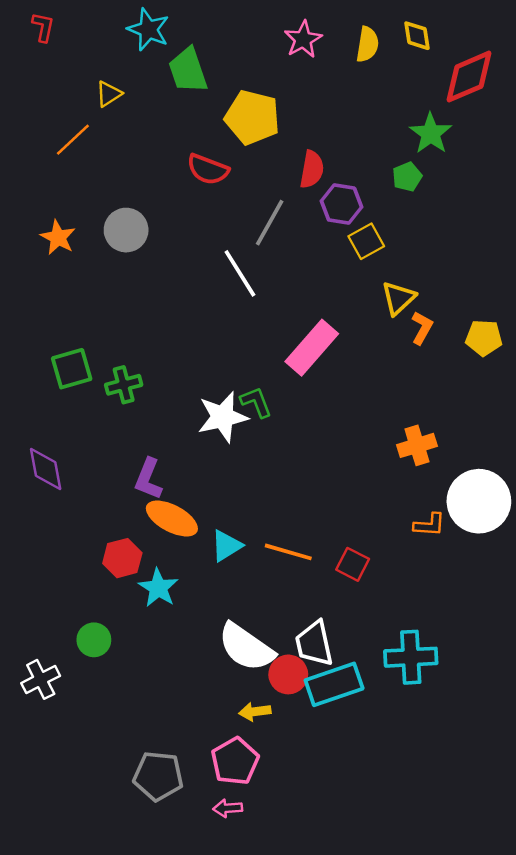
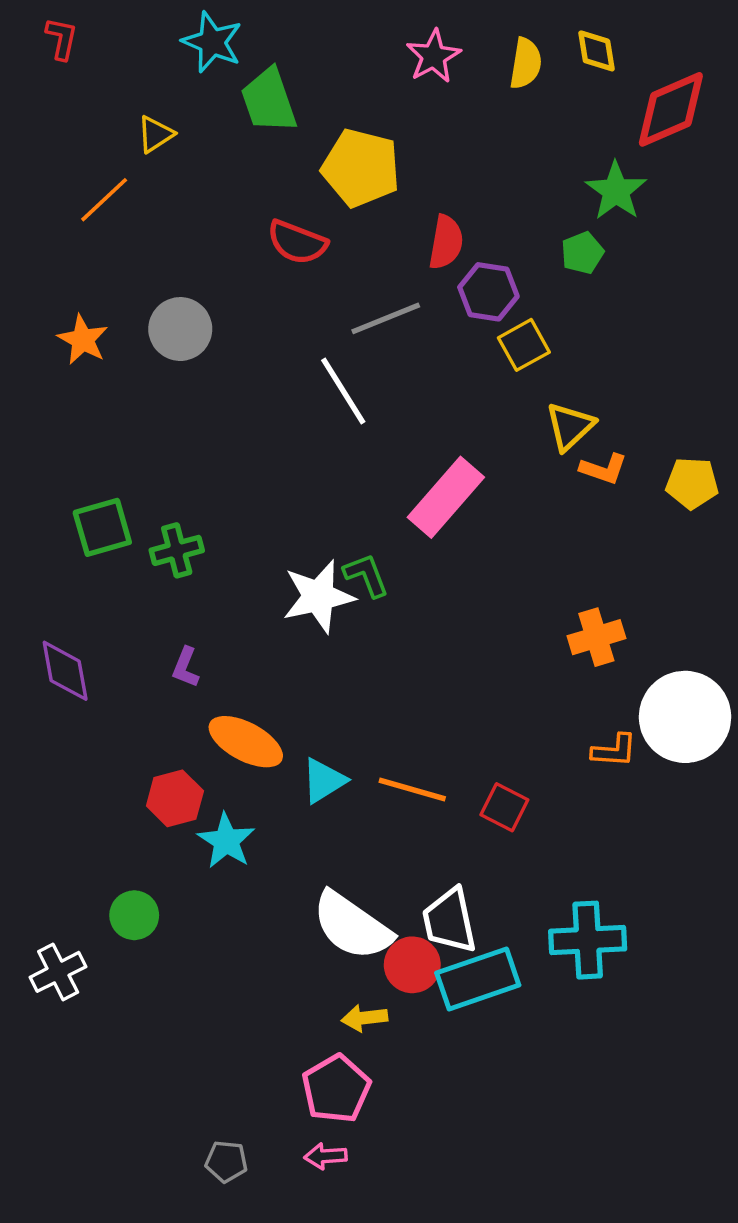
gray line: (270, 223) -> (386, 318), turned 39
orange L-shape: (422, 328) -> (604, 469), turned 80
purple L-shape: (148, 479) -> (186, 667), moved, size x0.7
gray pentagon: (158, 776) -> (226, 1161), moved, size x0.6

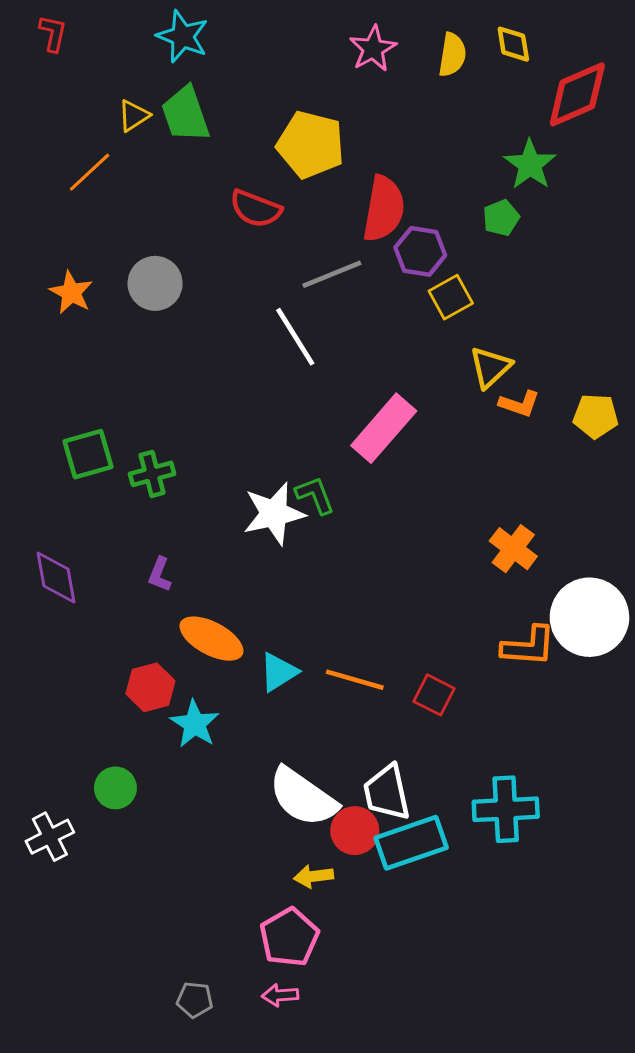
green trapezoid: (269, 101) -> (186, 114), moved
red semicircle: (446, 242) -> (384, 209), size x1.4
orange cross: (596, 637) -> (513, 549), turned -36
orange L-shape: (614, 751) -> (529, 646), size x1.4

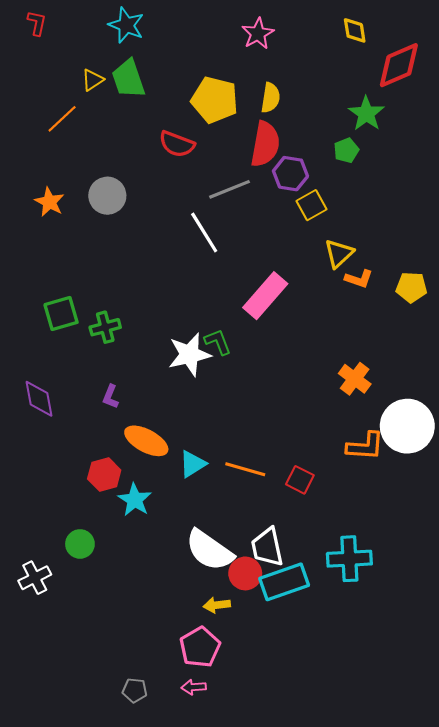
yellow semicircle: (452, 55) -> (270, 98), moved

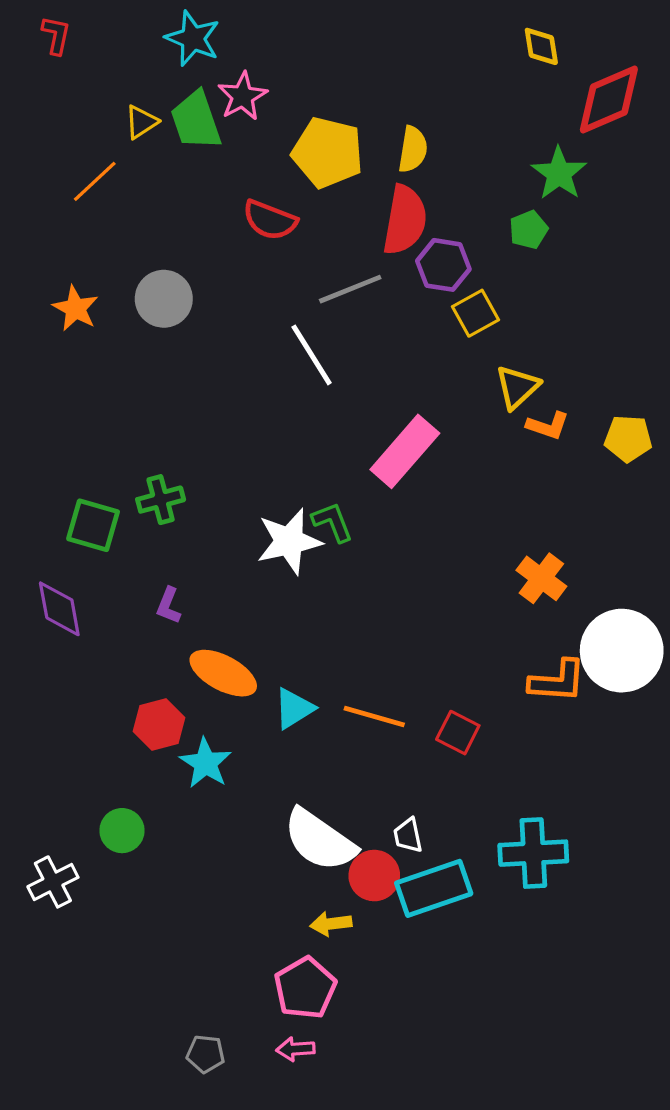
pink star: (258, 34) -> (243, 96), moved
green square: (61, 314) -> (93, 525), moved, turned 32
white trapezoid: (267, 547) -> (408, 835), size x0.6

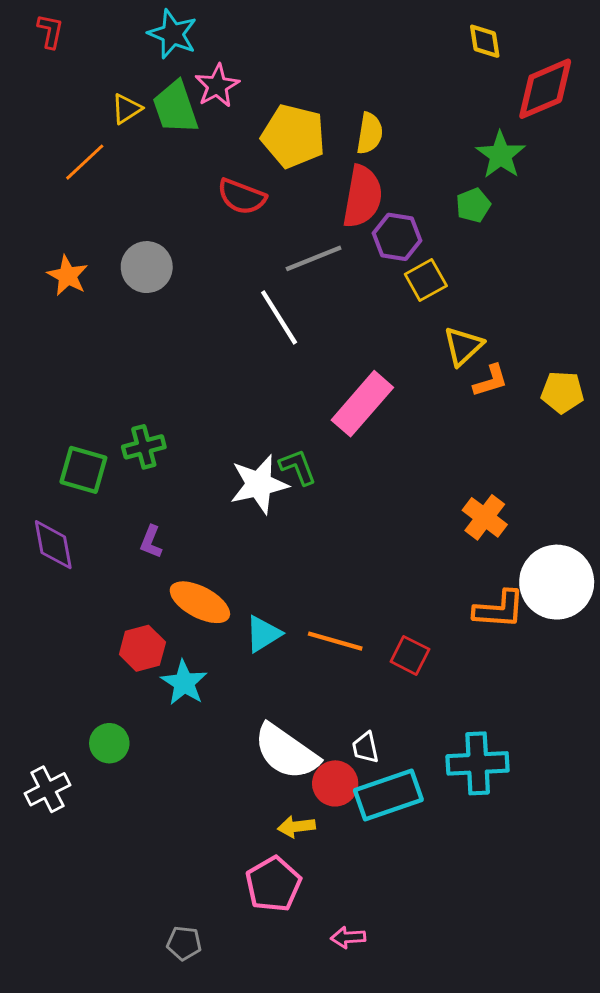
orange L-shape: (548, 426) -> (491, 381), turned -36
pink arrow: (296, 1049) -> (348, 937), moved

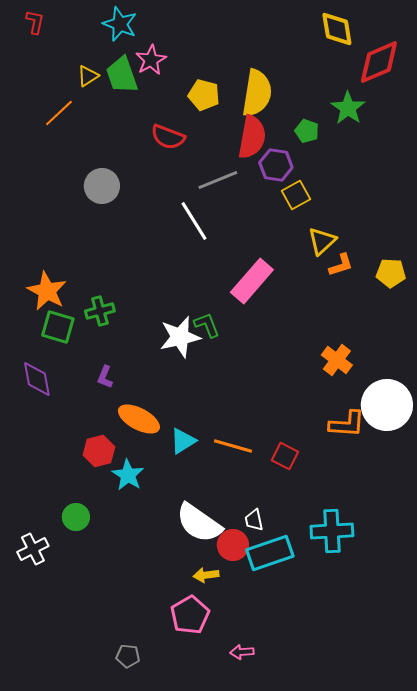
yellow diamond: (485, 41) -> (337, 29), size x1.4
yellow semicircle: (370, 133) -> (257, 93), size x1.6
yellow pentagon: (293, 136) -> (204, 95), size x0.7
green pentagon: (473, 205) -> (307, 131), moved, turned -30
orange star: (68, 276) -> (47, 291), moved, size x1.4

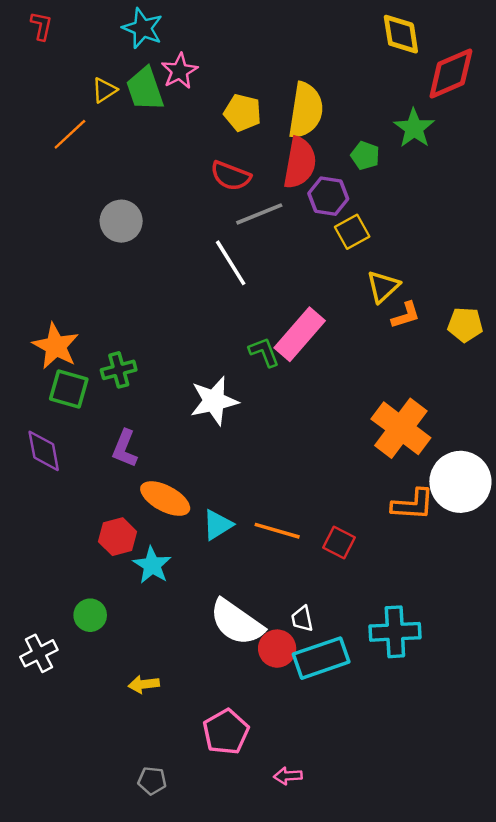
red semicircle: (168, 137) -> (231, 176), moved
green L-shape: (207, 325) -> (264, 352), moved
orange cross: (337, 360) -> (401, 428), size x1.6
purple L-shape: (105, 377) -> (125, 449), size x1.4
yellow arrow: (206, 575) -> (144, 684), moved

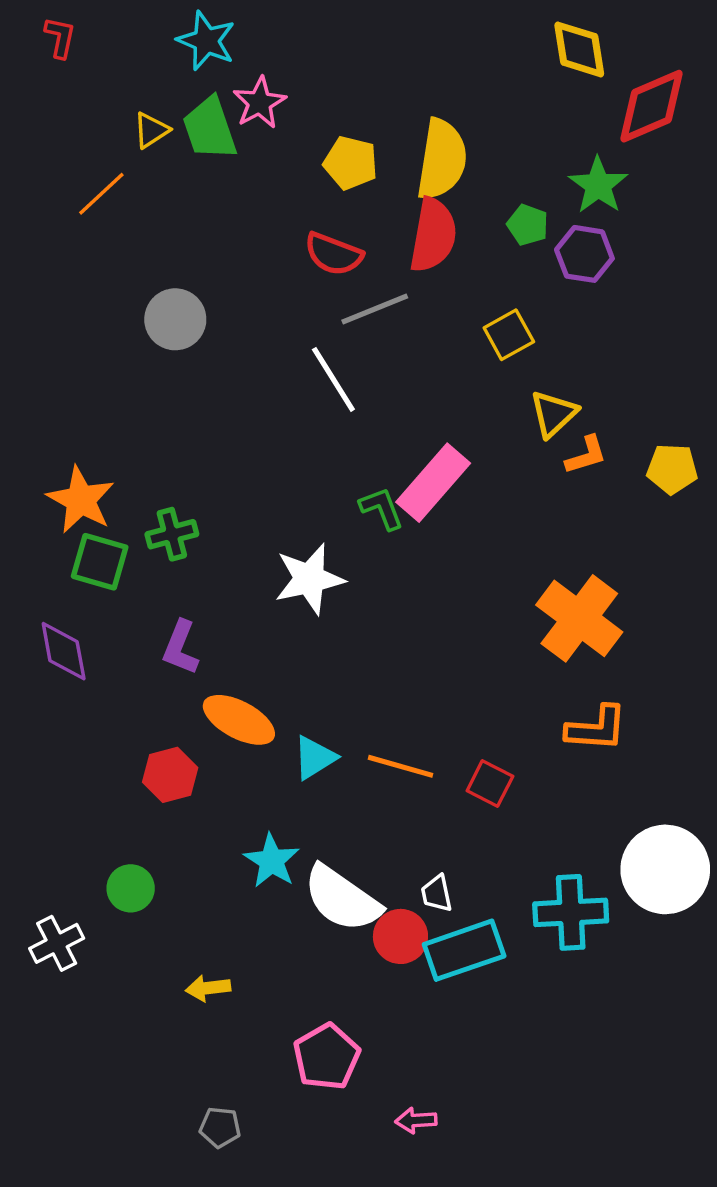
purple hexagon: (328, 196) -> (584, 254), moved
white circle: (460, 482) -> (665, 869), moved
cyan star: (152, 565) -> (272, 861), moved

